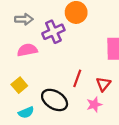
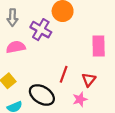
gray arrow: (24, 19) -> (12, 18), turned 91
purple cross: (53, 32) -> (41, 30), turned -36

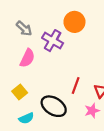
gray arrow: (12, 18) -> (24, 28), turned -49
pink semicircle: (16, 47) -> (27, 58), turned 126

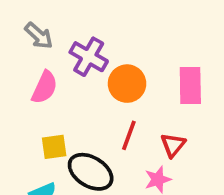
orange circle: (74, 22) -> (127, 84), moved
yellow square: (20, 92) -> (54, 147), moved, turned 32

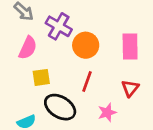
red triangle: (173, 145) -> (130, 88), moved
yellow square: (54, 147) -> (41, 77), moved

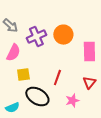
purple cross: (59, 26) -> (36, 37), turned 36
orange circle: (86, 45) -> (63, 35), moved

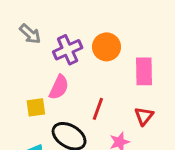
pink semicircle: (13, 53) -> (59, 87), moved
yellow square: (23, 75) -> (36, 107), moved

